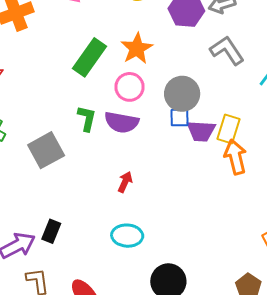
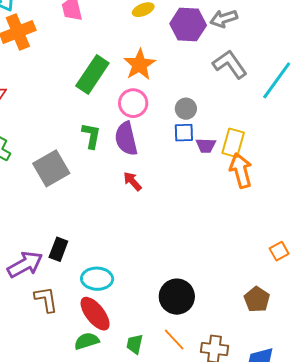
gray circle: (182, 94) -> (186, 109), size x0.6
purple semicircle: (122, 122) -> (126, 139), turned 68
purple trapezoid: (201, 131) -> (206, 145), size x0.7
red arrow: (125, 182) -> (132, 181), moved, turned -65
cyan ellipse: (127, 236) -> (97, 279), moved

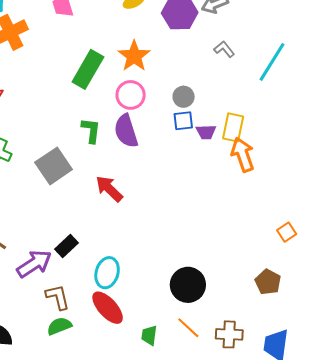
gray L-shape: (230, 64) -> (224, 49), size x0.6
red arrow: (132, 181) -> (109, 189), moved, size x1.4
black rectangle: (58, 249) -> (66, 246), turned 30
cyan ellipse: (97, 279) -> (107, 273), turned -72
green semicircle: (87, 341) -> (59, 326), moved

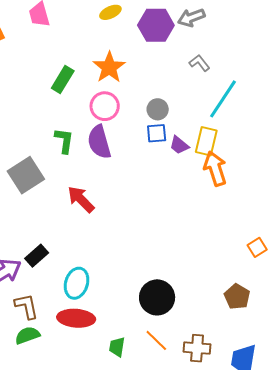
cyan line: (272, 62) -> (223, 99), moved
green rectangle: (88, 69) -> (63, 79), size x0.7
purple trapezoid: (206, 132) -> (179, 145), turned 40
red ellipse: (108, 308) -> (76, 318), turned -45

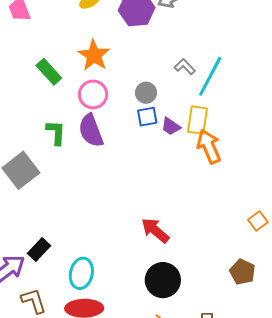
gray L-shape: (199, 63) -> (185, 67), moved
green rectangle: (63, 79) -> (49, 72), turned -68
red arrow: (81, 199) -> (155, 230), moved

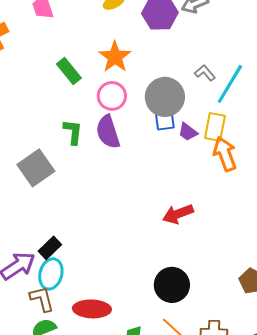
gray circle: (146, 93) -> (165, 97), size x1.8
red arrow: (155, 230) -> (178, 214), moved, turned -64
cyan ellipse: (81, 273) -> (51, 274), moved

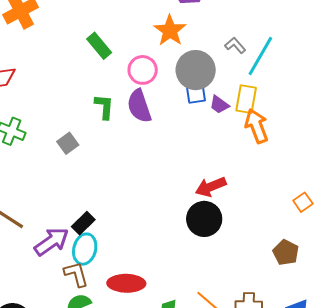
orange star: (115, 57) -> (170, 30), moved
gray square: (36, 168) -> (68, 143), size x0.6
black circle: (172, 285) -> (204, 219), moved

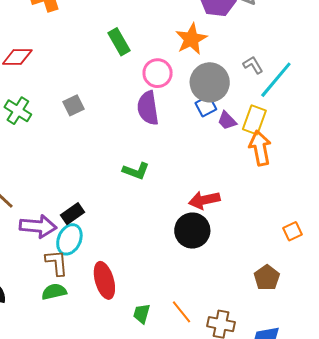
blue square: (196, 94) -> (206, 106), turned -30
green L-shape: (104, 107) -> (136, 171), moved, turned 96
gray square: (68, 143) -> (73, 105), moved
purple arrow: (52, 242) -> (38, 226), turned 30
red ellipse: (126, 283) -> (104, 280), turned 63

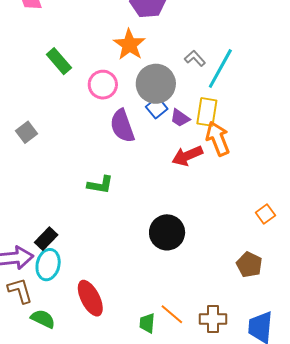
purple semicircle: (148, 108) -> (122, 126), moved
red arrow: (204, 200) -> (187, 156), moved
brown L-shape: (57, 263) -> (20, 291), moved
green semicircle: (54, 292) -> (43, 319), turned 50
green trapezoid: (142, 314) -> (147, 323), moved

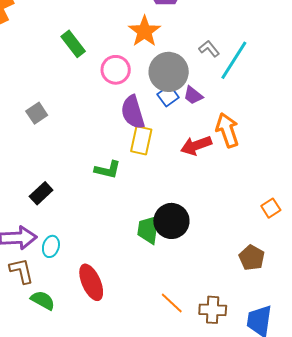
yellow rectangle: (207, 112) -> (141, 140), moved
purple trapezoid: (180, 118) -> (193, 95), moved
black rectangle: (46, 239) -> (41, 193), moved
cyan ellipse: (48, 265) -> (51, 246), size x0.7
green trapezoid: (147, 323) -> (148, 230), moved, size x1.4

